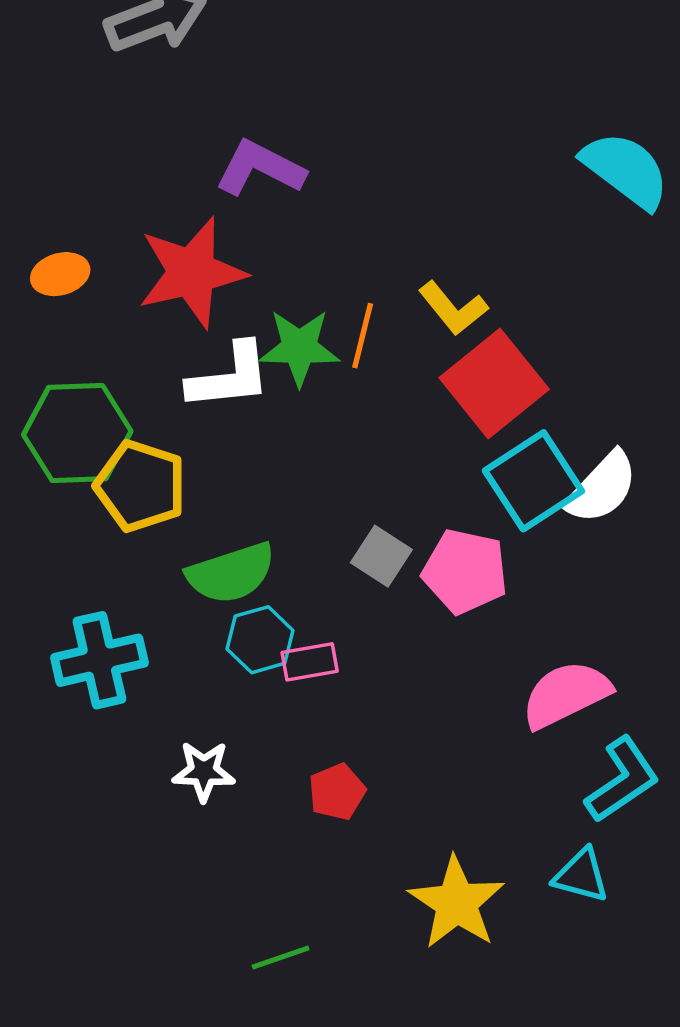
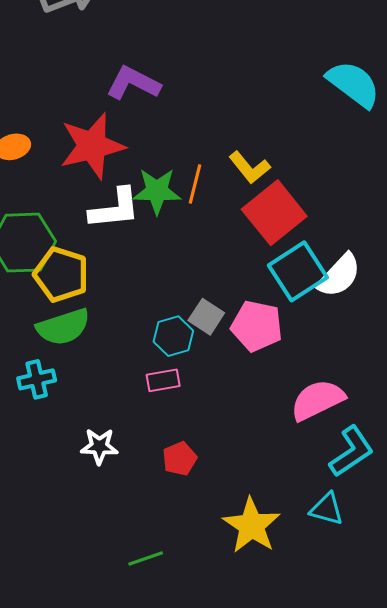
green semicircle: (231, 573) -> (63, 327), moved
cyan hexagon: (260, 640) -> (173, 336), moved
cyan cross: (99, 660) -> (37, 379), size x0.7

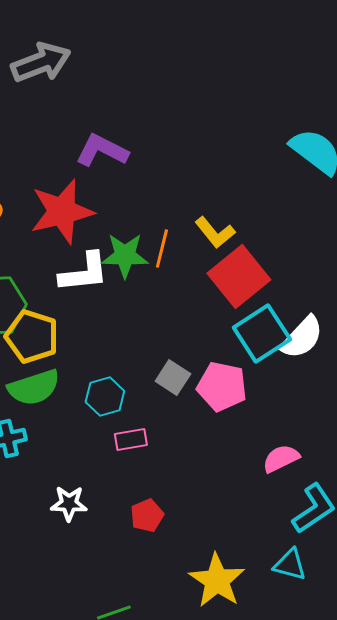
cyan hexagon: (173, 336) -> (105, 396), moved
pink semicircle: (317, 400) -> (281, 458), size x0.7

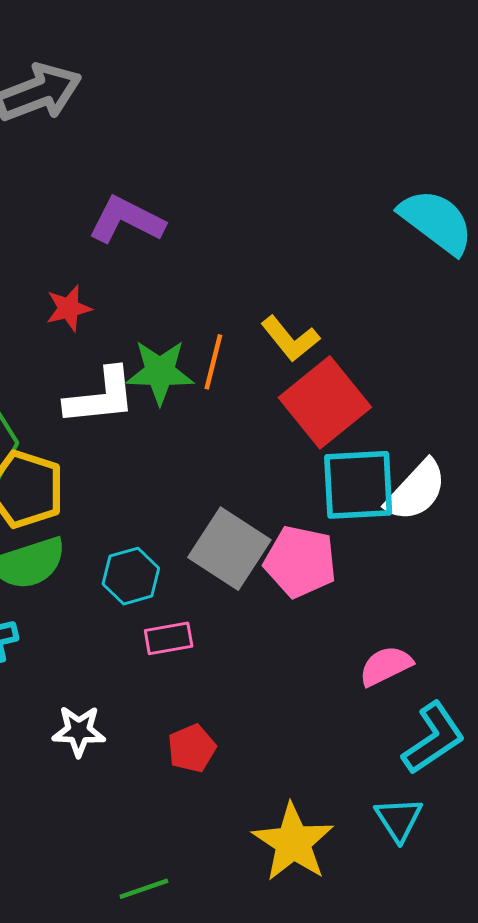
red star: (62, 211) -> (69, 308), size x0.5
cyan square: (262, 333) -> (358, 485), turned 30
gray square: (173, 377) -> (229, 549), size x1.6
cyan triangle: (290, 564) -> (399, 819), turned 42

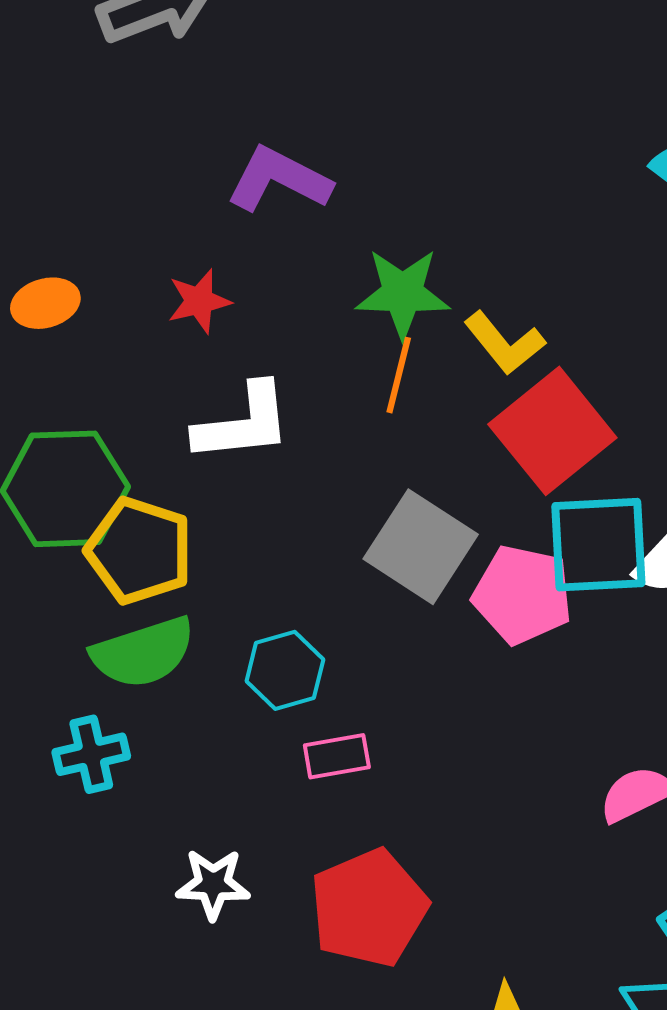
green star: (160, 372) -> (403, 293), moved
gray square: (229, 549) -> (421, 547), moved
pink pentagon: (300, 562) -> (522, 595), moved
red pentagon: (192, 748) -> (369, 908), size x1.8

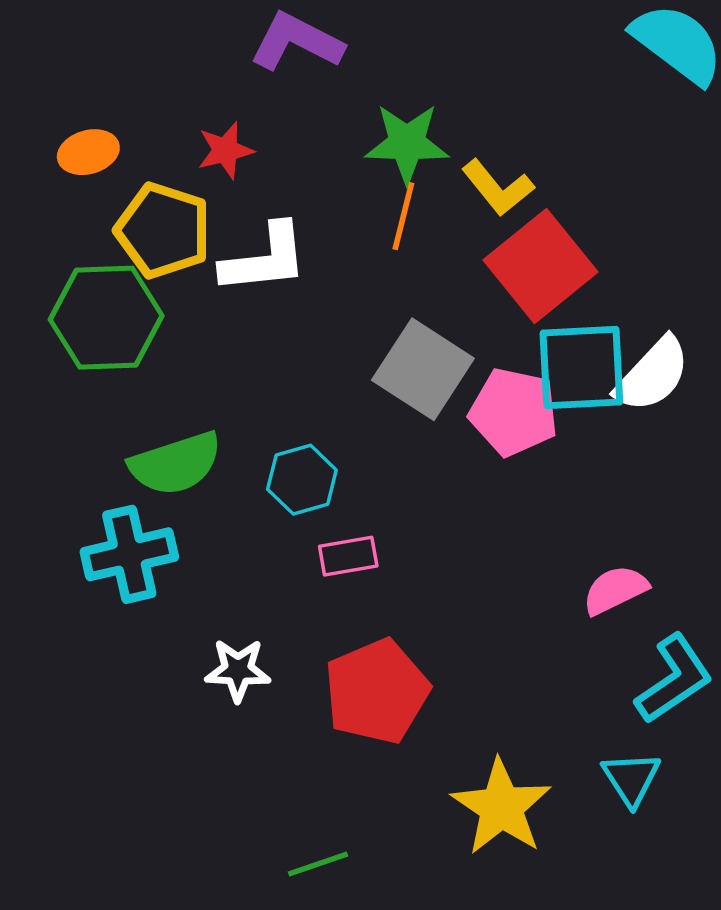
yellow pentagon: (139, 551) -> (163, 230), moved
cyan cross: (91, 754) -> (129, 554), size x1.4

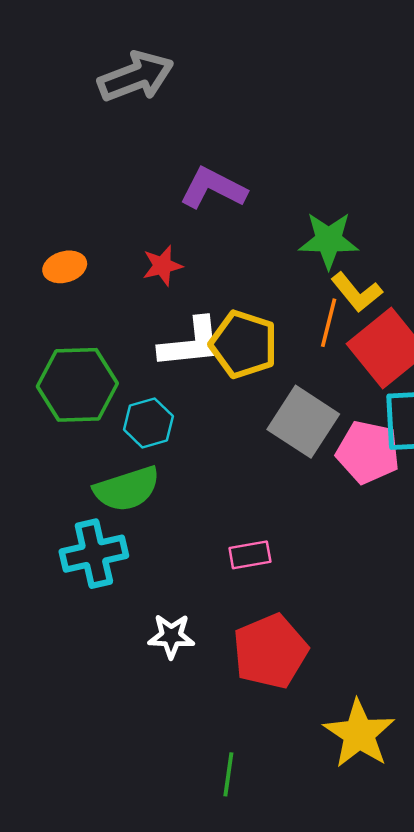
green star: (407, 143) -> (329, 240), moved
orange line: (403, 216) -> (329, 323), moved
yellow pentagon: (163, 230) -> (244, 344), moved
cyan hexagon: (302, 480) -> (148, 423), moved
green line: (318, 864) -> (228, 774), turned -63

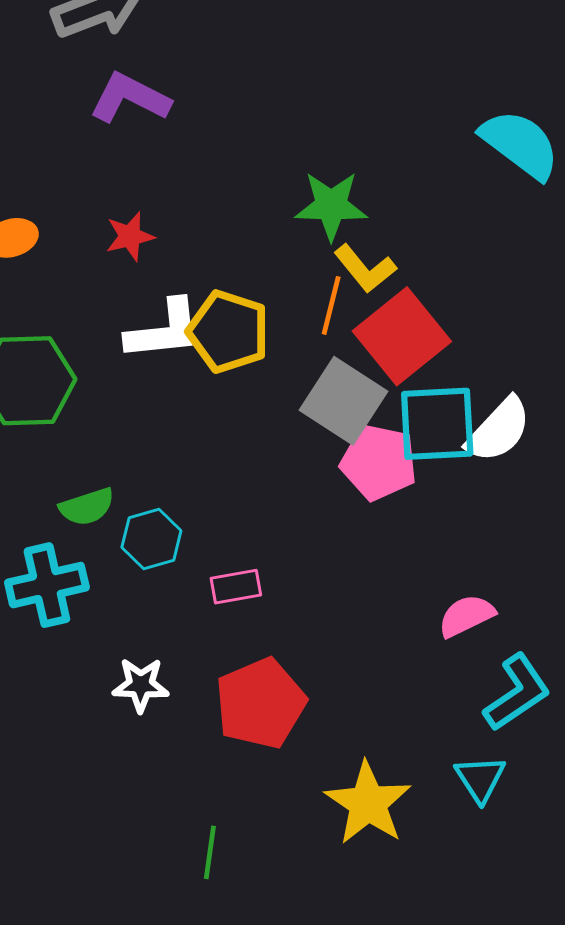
purple L-shape: (213, 188) -> (130, 98), moved
gray square: (303, 422) -> (343, 401), moved
cyan hexagon: (148, 423) -> (151, 539), moved
green semicircle: (127, 489) -> (87, 507), size x0.7

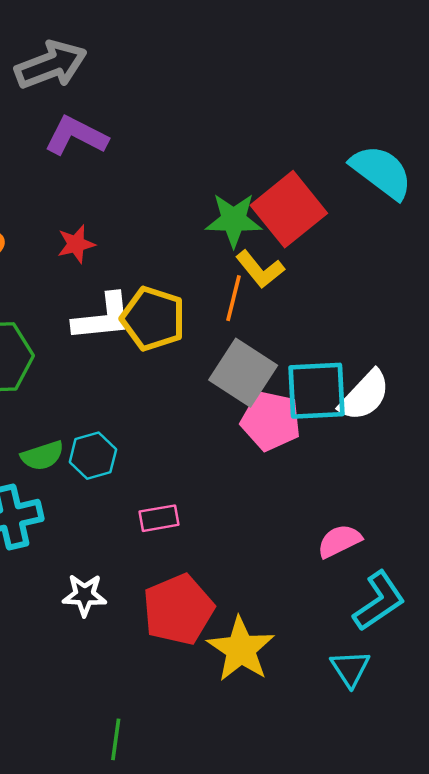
red square: (402, 336) -> (289, 209), moved
cyan hexagon: (151, 539) -> (93, 456), moved
yellow star: (368, 803) -> (241, 649), moved
green line: (210, 852) -> (116, 739), moved

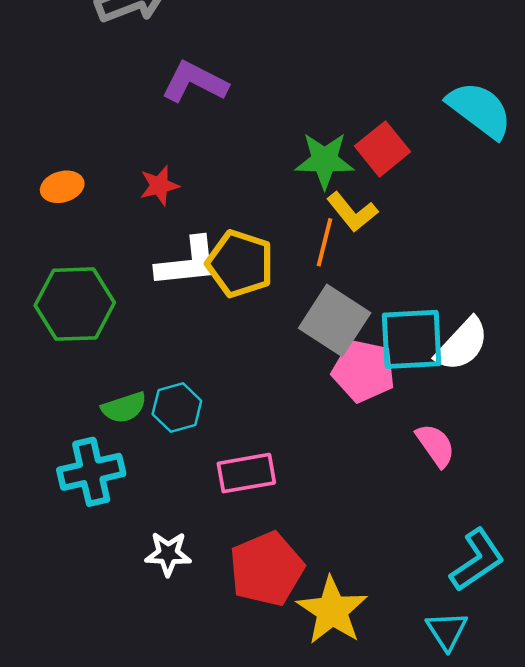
purple L-shape: (76, 136) -> (195, 82), moved
red square: (289, 209) -> (383, 149), size x0.7
pink rectangle: (159, 518) -> (246, 473), size x1.4
pink semicircle: (339, 541) -> (435, 445), moved, turned 81

